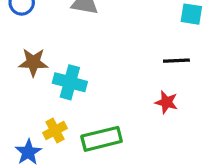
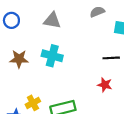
cyan cross: (70, 82) -> (52, 56), moved

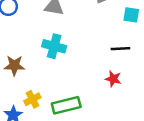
brown star: (19, 59) -> (14, 66), moved

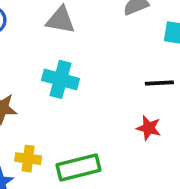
yellow cross: (32, 99) -> (28, 159), turned 35

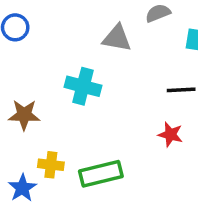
gray triangle: (60, 20) -> (117, 38), moved

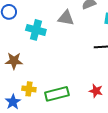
cyan cross: (83, 86) -> (36, 30), moved
red star: (170, 134) -> (96, 91), moved

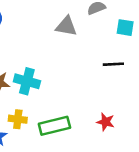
cyan cross: (36, 30) -> (27, 81), moved

